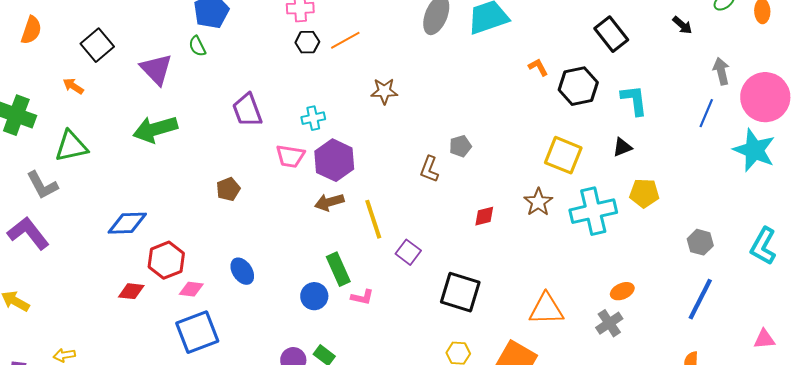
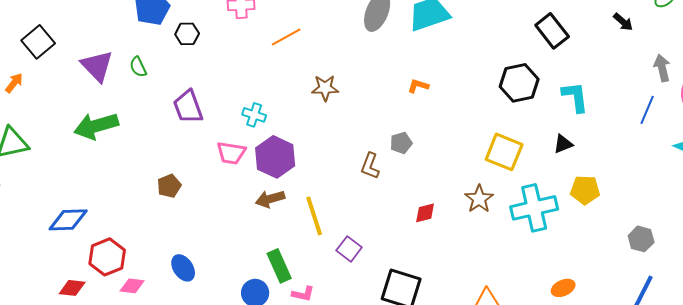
black hexagon: (307, 42) -> (187, 34), moved
green semicircle: (197, 46) -> (138, 67), moved
orange L-shape: (538, 67) -> (418, 86), moved, turned -45
orange arrow: (73, 86) -> (14, 83), turned 95
cyan cross: (313, 118) -> (254, 115), turned 30

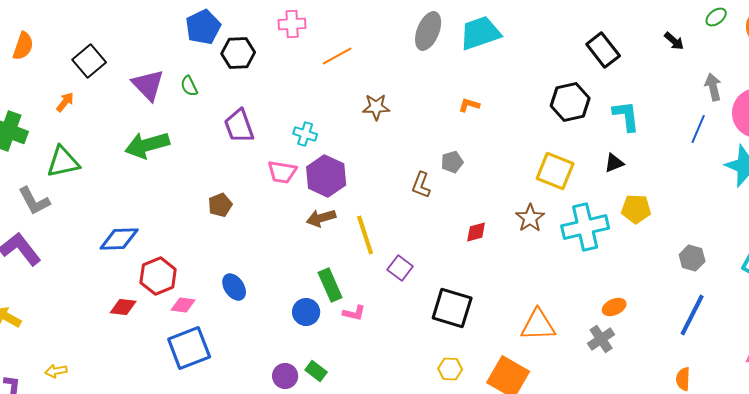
black hexagon: (187, 34) -> (238, 53), size x1.4

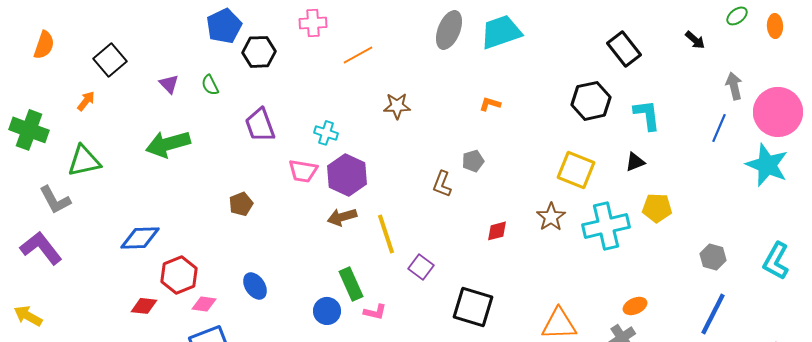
purple triangle: (148, 85) -> (169, 84), size x0.6

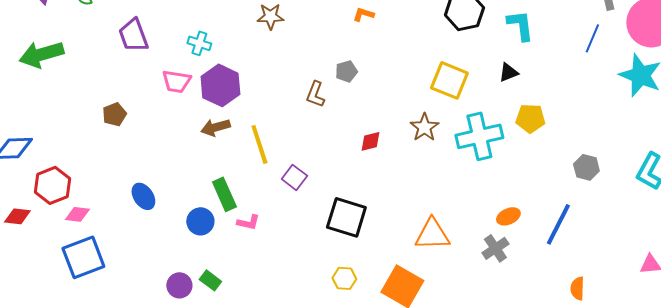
blue ellipse: (255, 286) -> (143, 196), moved
blue line: (713, 314) -> (558, 224), moved

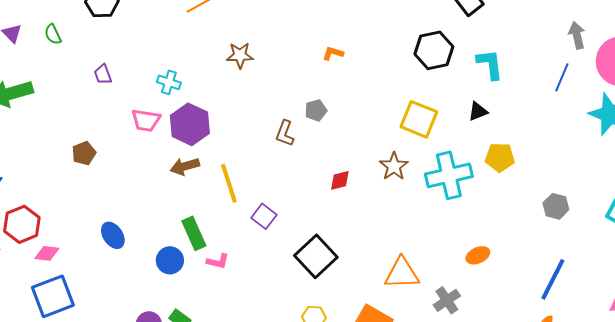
purple trapezoid: (133, 35) -> (103, 74), size x0.6
black square: (346, 217) -> (316, 256), turned 30
blue line: (558, 224) -> (553, 279), moved
gray cross: (495, 248) -> (447, 300), moved

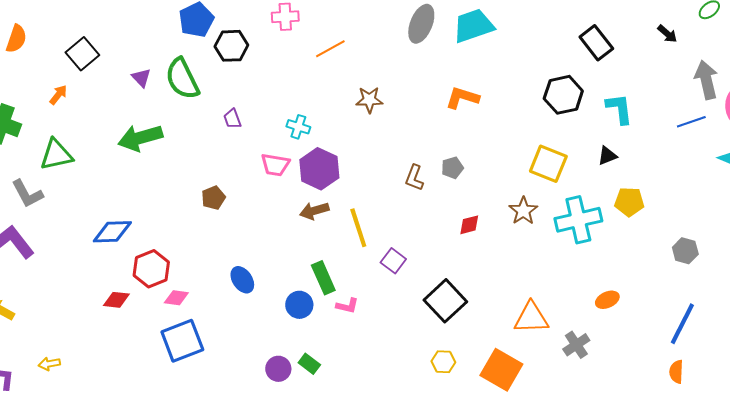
green semicircle: (53, 34) -> (182, 79), size x2.0
gray arrow: (577, 35) -> (706, 80), size x1.4
orange L-shape: (333, 53) -> (462, 98), size x1.6
blue line: (562, 77) -> (691, 122), turned 48
gray pentagon: (316, 110) -> (452, 168), moved

